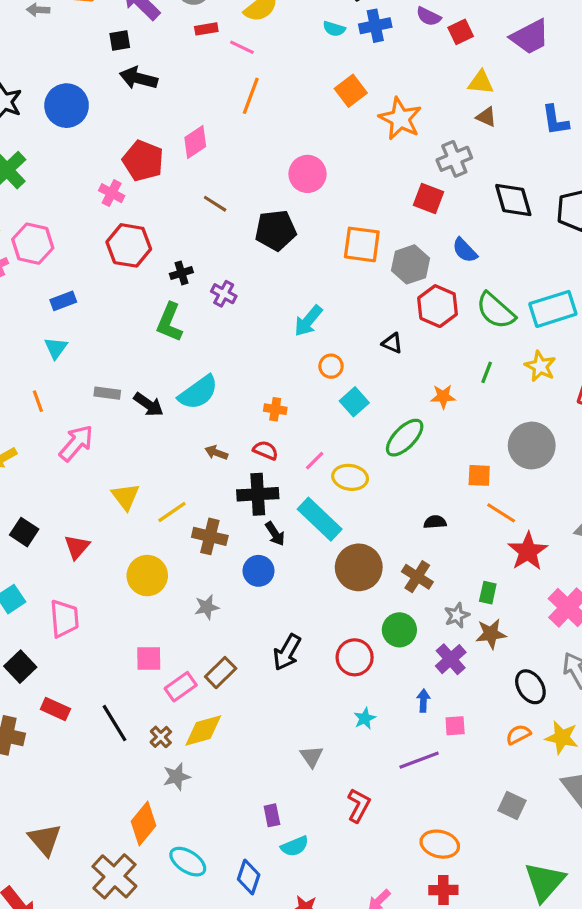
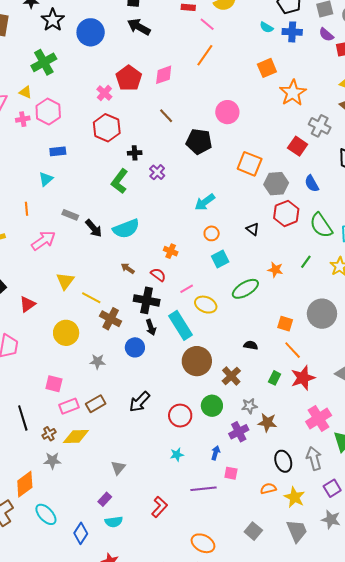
gray cross: (454, 159) -> (320, 126), turned 35
yellow line: (172, 512) -> (91, 298), turned 48
green rectangle: (488, 593) -> (275, 378), moved
gray triangle: (312, 756) -> (118, 468), moved
purple rectangle: (272, 815) -> (105, 499), turned 40

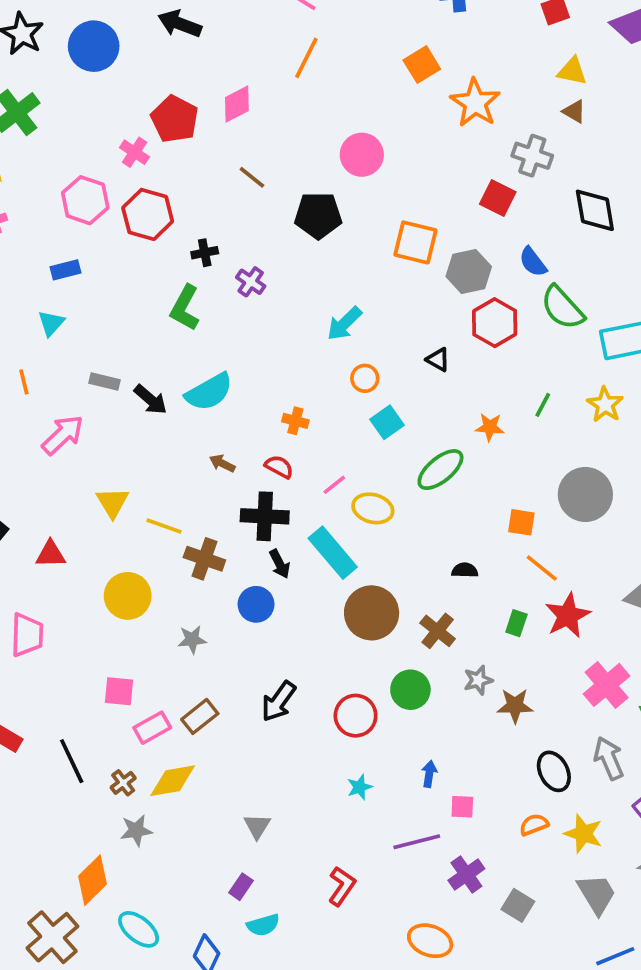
pink hexagon: (48, 112) -> (85, 200), moved
green semicircle: (321, 225) -> (562, 308), moved
red triangle: (27, 304) -> (50, 554), turned 42
purple cross: (239, 432) -> (466, 875), moved

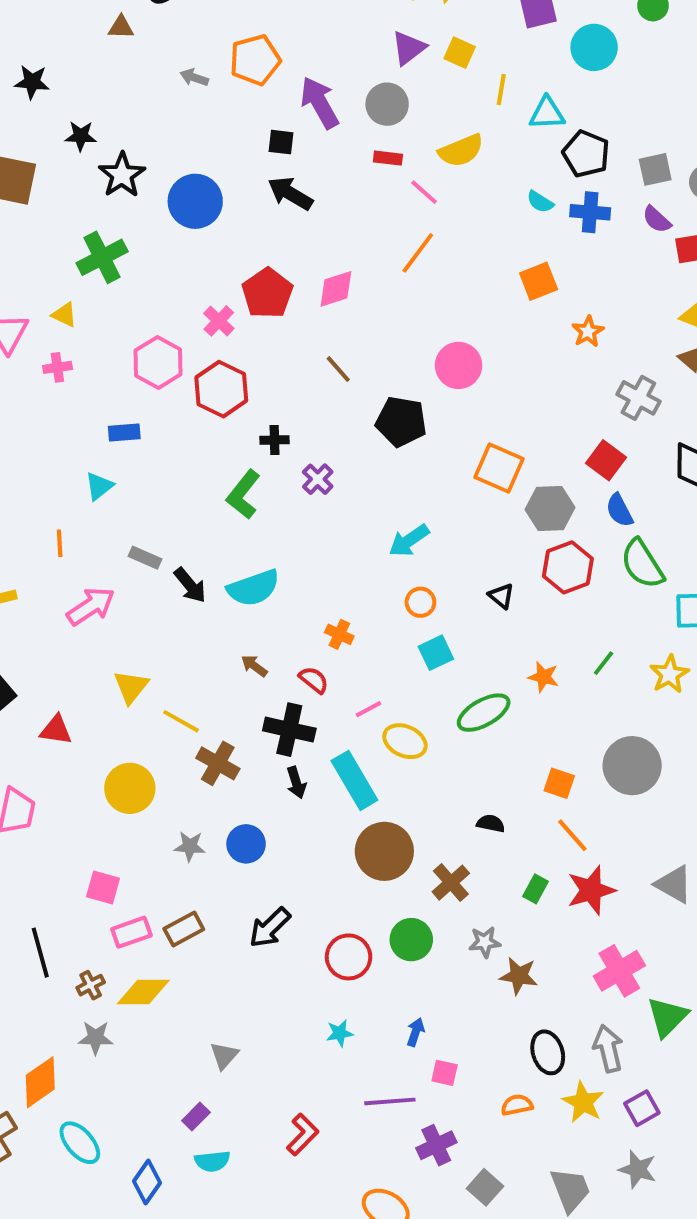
orange star: (475, 103) -> (588, 331), size x0.6
red square: (498, 198) -> (606, 460), moved
blue circle: (256, 604) -> (246, 844), moved
yellow star: (583, 834) -> (583, 1102), moved

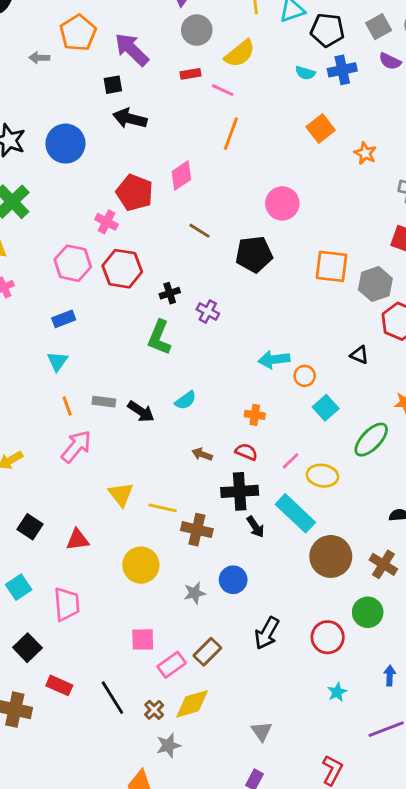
gray circle: (387, 104) -> (197, 30), moved
cyan arrow: (409, 540) -> (274, 359), moved, turned 44
orange line: (60, 543) -> (67, 406), moved
cyan semicircle: (253, 588) -> (186, 400), size x0.6

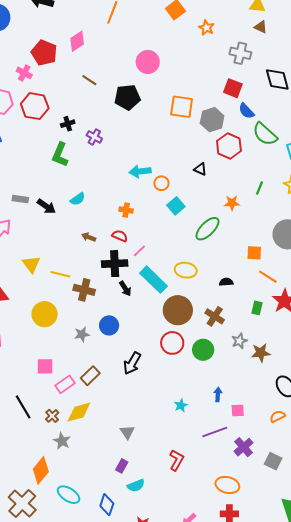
pink line: (290, 461) -> (139, 251), moved
yellow ellipse: (322, 476) -> (186, 270), moved
red circle: (328, 637) -> (172, 343), moved
gray star: (168, 745) -> (62, 441), turned -30

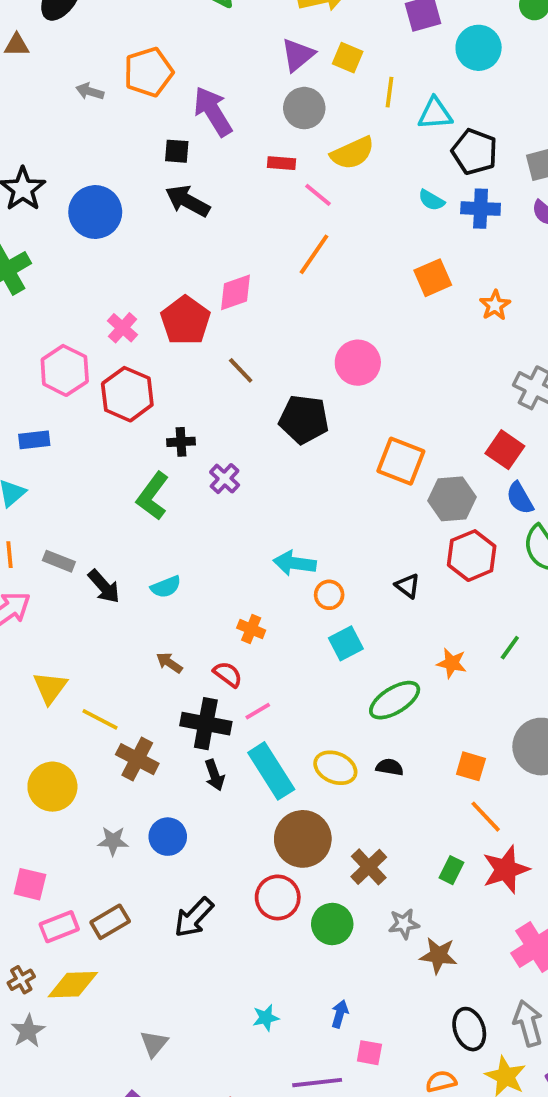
orange star: (206, 28) -> (495, 305), moved
red pentagon: (44, 53) -> (185, 321), moved
black semicircle: (226, 282) -> (390, 767), moved

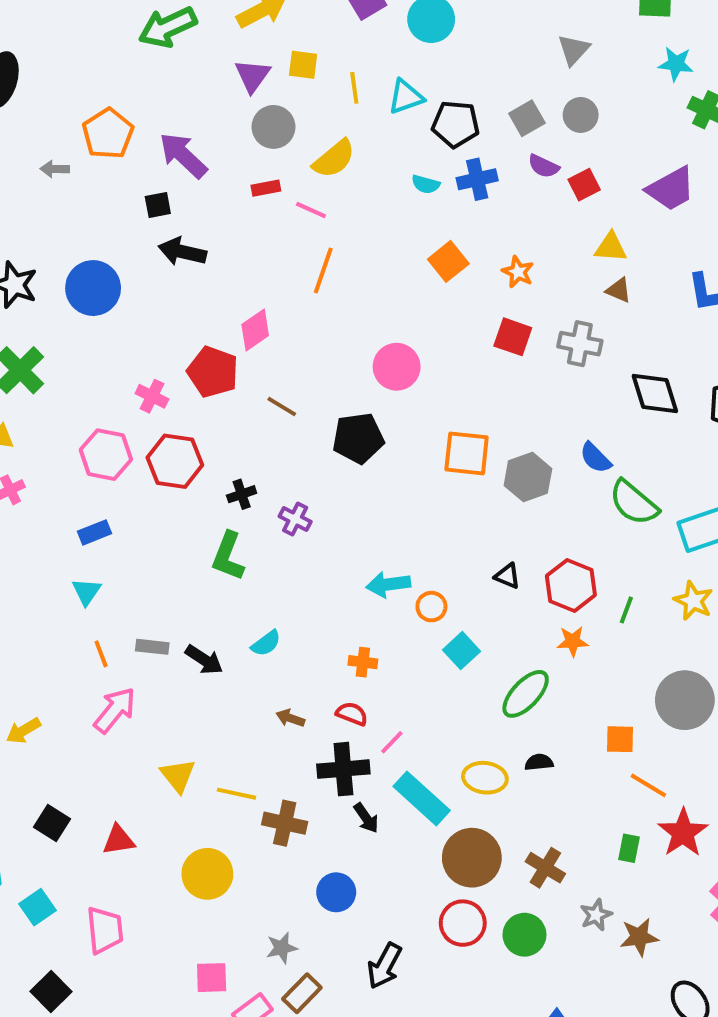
red square: (505, 450) -> (513, 337), moved
red hexagon: (472, 556) -> (571, 585), moved
gray star: (113, 841) -> (282, 948), moved

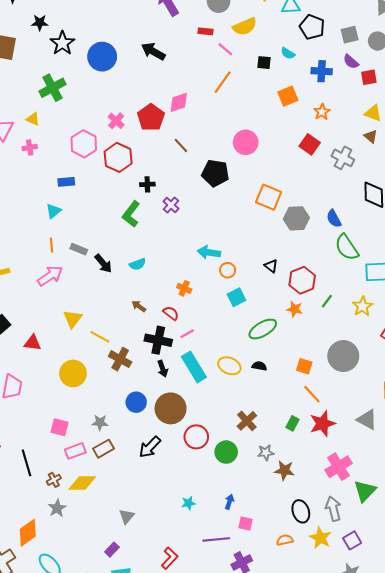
blue cross: (477, 179) -> (322, 71), moved
black square: (158, 205) -> (264, 63), moved
brown circle: (472, 858) -> (171, 408), moved

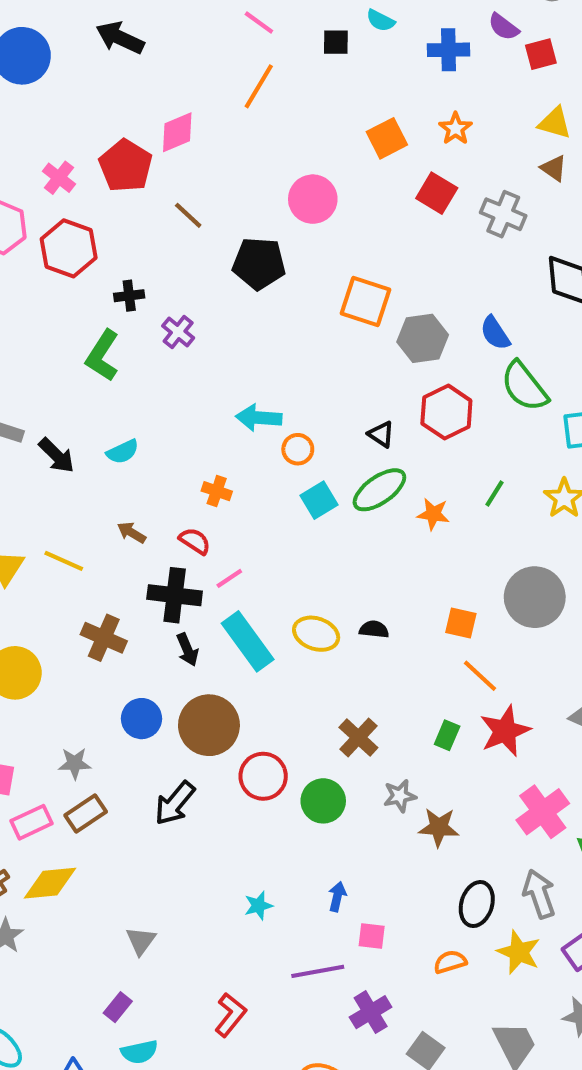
orange square: (288, 96) -> (387, 138), moved
red hexagon: (302, 280) -> (446, 412), moved
green ellipse: (263, 329) -> (379, 490), moved
yellow line: (100, 337) -> (64, 561), moved
black ellipse: (301, 511) -> (477, 904), turned 40

